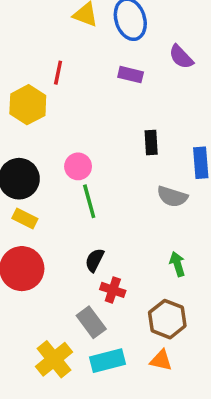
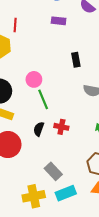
black semicircle: (95, 260) -> (39, 129), moved
red cross: (113, 290) -> (61, 127), moved
yellow cross: (54, 359) -> (34, 196), turned 35

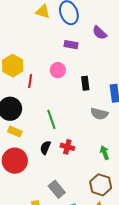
red line: (15, 25) -> (30, 81), moved
pink circle: (34, 79) -> (58, 70), moved

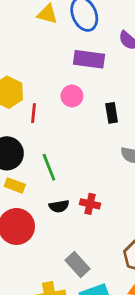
purple rectangle: (71, 45) -> (89, 59), size x1.5
green line: (51, 119) -> (49, 167), moved
black semicircle: (45, 148) -> (59, 206), turned -120

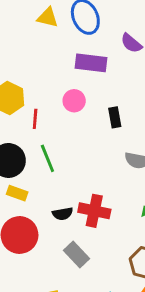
green line: (49, 167) -> (47, 158), moved
red cross: (90, 204) -> (94, 211), size x1.5
gray rectangle: (78, 264) -> (76, 255), moved

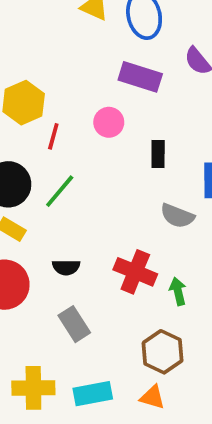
green line: (47, 158) -> (60, 191), turned 52
red cross: (94, 211) -> (135, 272), moved

